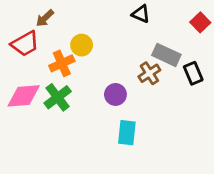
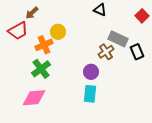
purple circle: (115, 94) -> (91, 72), moved
pink diamond: (24, 96) -> (34, 98), moved

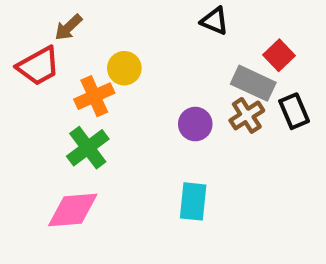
red square: (142, 16) -> (279, 55), moved
brown cross: (106, 52) -> (247, 115), moved
purple circle: (91, 72) -> (195, 124), moved

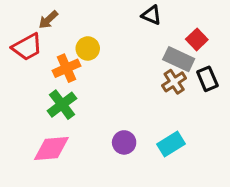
purple circle: (195, 124) -> (124, 142), moved
cyan rectangle: (193, 201) -> (171, 144), moved, turned 52

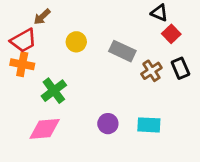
black triangle: (151, 15) -> (159, 13), moved
gray rectangle: (179, 59) -> (122, 51), moved
orange cross: (67, 68) -> (22, 64), moved, turned 35
cyan rectangle: (171, 144) -> (149, 125), turned 35

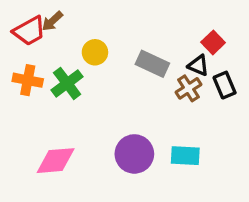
black triangle: (159, 13) -> (198, 65), moved
red trapezoid: (24, 41) -> (29, 31), moved
green cross: (54, 91) -> (67, 83), moved
purple circle: (108, 124) -> (134, 154), size x1.5

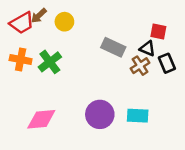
red square: (213, 42) -> (158, 31), turned -35
yellow circle: (95, 52) -> (64, 22), moved

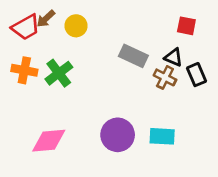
red square: (158, 31) -> (186, 26), moved
brown cross: (140, 66) -> (165, 77), turned -30

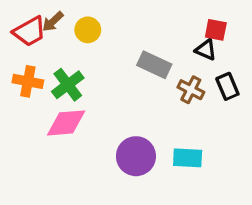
black triangle: (174, 57) -> (206, 50), moved
pink diamond: (49, 141) -> (66, 123), moved

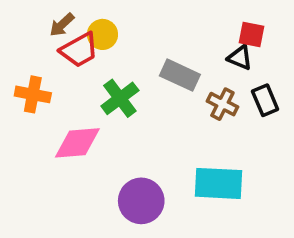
red trapezoid: (30, 31) -> (79, 50), moved
green cross: (68, 85) -> (120, 98), moved
purple circle: (136, 156) -> (141, 201), moved
cyan rectangle: (188, 158) -> (219, 183), size x1.4

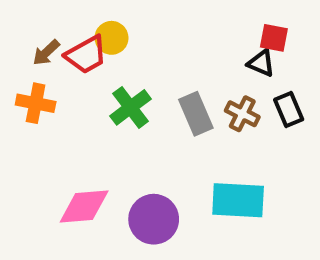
brown arrow: (62, 25) -> (46, 53), moved
gray rectangle: (180, 75) -> (196, 114), moved, turned 42
pink diamond: (77, 143) -> (84, 207), moved

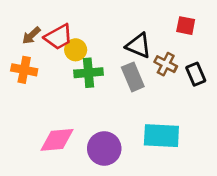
yellow circle: (111, 38) -> (76, 50), moved
black triangle: (261, 63) -> (139, 46), moved, size x1.4
green cross: (130, 107) -> (88, 73), turned 32
brown cross: (242, 114) -> (166, 64), moved

